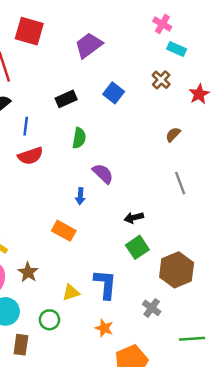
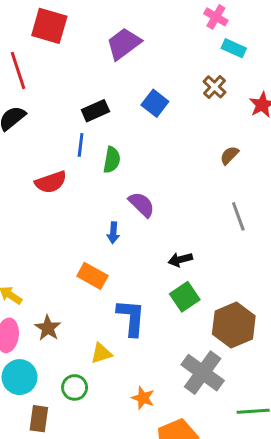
blue line: (26, 126) -> (81, 145), moved
blue L-shape: (105, 284) -> (131, 318), moved
gray cross: (152, 308) -> (203, 373), size x1.8

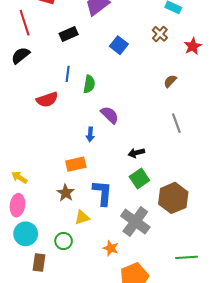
black rectangle: (95, 111) -> (69, 34), moved
orange rectangle: (92, 276) -> (76, 164), turned -42
brown star: (48, 328) -> (66, 193), moved
gray cross: (203, 373) -> (135, 222), moved

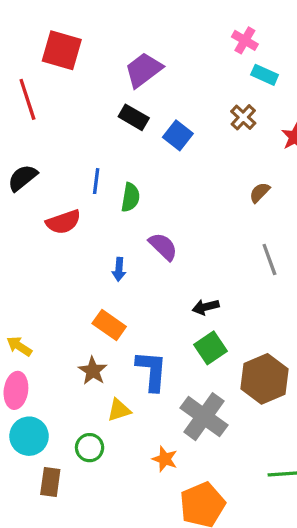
black rectangle: (69, 34) -> (134, 117), moved, turned 54
black semicircle: (21, 55) -> (22, 178), moved
blue arrow: (90, 134) -> (119, 269), moved
orange rectangle: (76, 164) -> (109, 325), turned 48

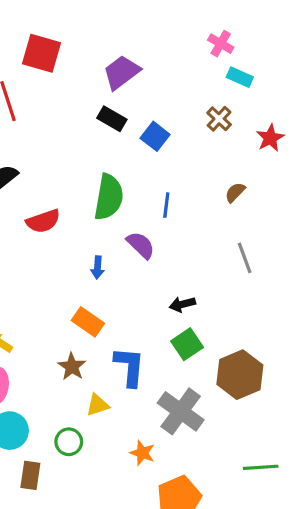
blue line: (96, 181) -> (166, 205), moved
green semicircle: (130, 197) -> (109, 197), size x1.6

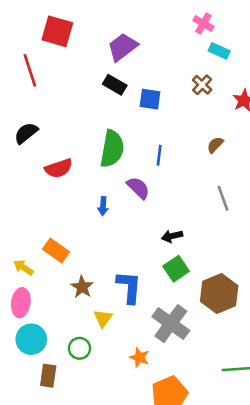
blue square: (155, 136) -> (150, 99), turned -30
orange rectangle: (88, 322) -> (56, 250), moved
yellow triangle: (98, 405) -> (103, 318), turned -36

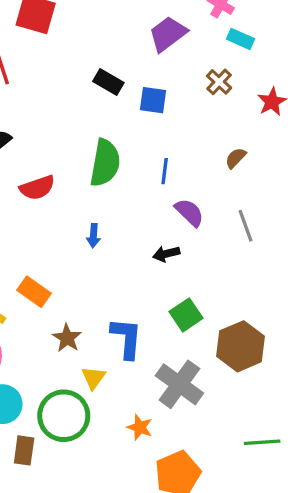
purple trapezoid: (123, 47) -> (168, 34), moved
purple semicircle: (138, 188) -> (189, 212), moved
black arrow: (172, 236) -> (166, 254), moved
green circle: (79, 348) -> (64, 416), size x1.8

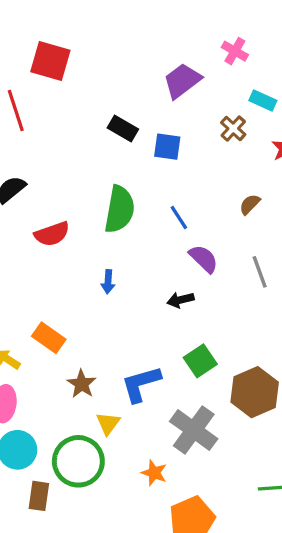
cyan rectangle: (241, 39) -> (263, 101), moved
blue line: (165, 171) -> (179, 217), turned -40
blue L-shape: (127, 338) -> (141, 384), turned -111

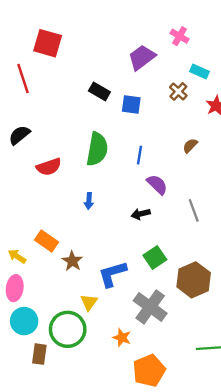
blue line: (179, 217) -> (139, 155), turned 42
gray line: (260, 272) -> (194, 210), moved
brown star: (82, 384) -> (72, 261), moved

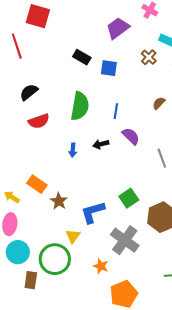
black semicircle: (19, 135) -> (29, 92), moved
black arrow: (141, 214) -> (101, 144), moved

